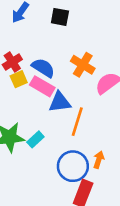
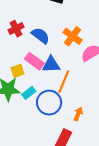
yellow square: (19, 79) -> (18, 71), moved
pink rectangle: (42, 86) -> (34, 61), moved
blue circle: (73, 166) -> (49, 103), moved

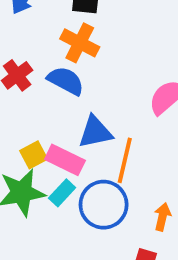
orange cross: (73, 36) -> (80, 43), moved
pink rectangle: (34, 61) -> (65, 160), moved

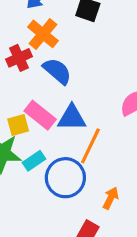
orange cross: (80, 43) -> (43, 34), moved
pink rectangle: (65, 160) -> (40, 115), moved

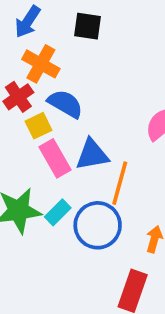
pink rectangle: (40, 115) -> (55, 158), turned 32
yellow square: (18, 125) -> (38, 126), moved

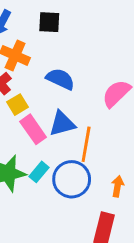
blue semicircle: (65, 104) -> (60, 79), moved

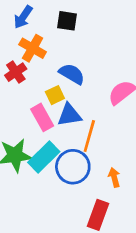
yellow square: (18, 105) -> (55, 95), moved
cyan rectangle: (39, 172) -> (44, 157), size x1.6
orange arrow: (118, 186) -> (114, 177), turned -30

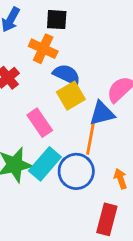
orange cross: (33, 48) -> (43, 49), moved
yellow square: (55, 95) -> (71, 96), moved, size x1.4
blue triangle: (69, 115) -> (102, 113), moved

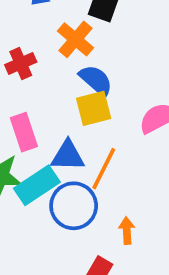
blue triangle: (102, 113) -> (68, 156), moved
pink rectangle: (40, 123) -> (24, 132), moved

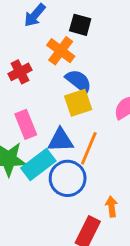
orange arrow: (127, 231) -> (111, 207), moved

